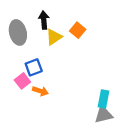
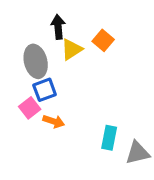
gray ellipse: (18, 32) -> (36, 61), moved
cyan rectangle: (104, 99) -> (109, 138), moved

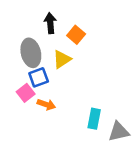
orange square: (103, 40) -> (76, 35), moved
yellow triangle: (72, 49) -> (62, 59), moved

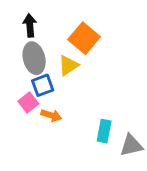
black arrow: (50, 23) -> (30, 25), moved
orange square: (76, 35) -> (84, 38), size x1.5

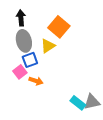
cyan rectangle: (104, 131) -> (78, 103), moved, turned -63

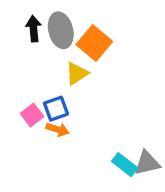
gray ellipse: (24, 41) -> (61, 30), moved
blue square: (30, 60) -> (56, 109), moved

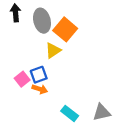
black arrow: (34, 29) -> (15, 13), moved
cyan rectangle: (125, 165) -> (70, 113), moved

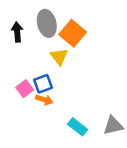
black arrow: (15, 13) -> (17, 32), moved
yellow triangle: (53, 50) -> (59, 57), turned -35

